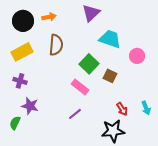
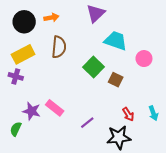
purple cross: (20, 81) -> (16, 76), moved
pink rectangle: (80, 87) -> (55, 108), moved
purple line: (75, 114) -> (87, 123), moved

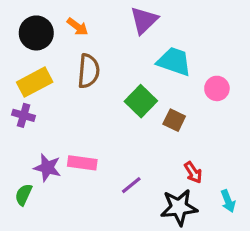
orange arrow: (51, 18) -> (77, 27), turned 48
pink rectangle: (55, 108) -> (82, 163), turned -30
cyan arrow: (153, 113) -> (228, 201), moved

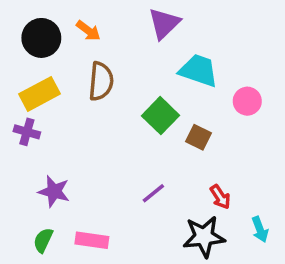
pink rectangle: (82, 163) -> (92, 240), moved
purple line: (131, 185) -> (153, 193), moved
green semicircle: (24, 195) -> (43, 240), moved

